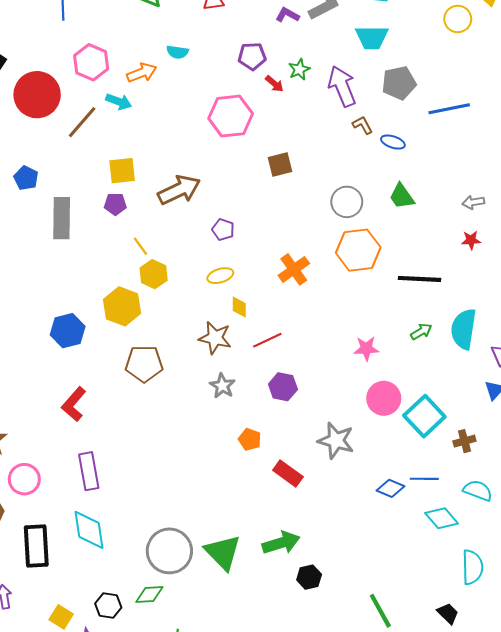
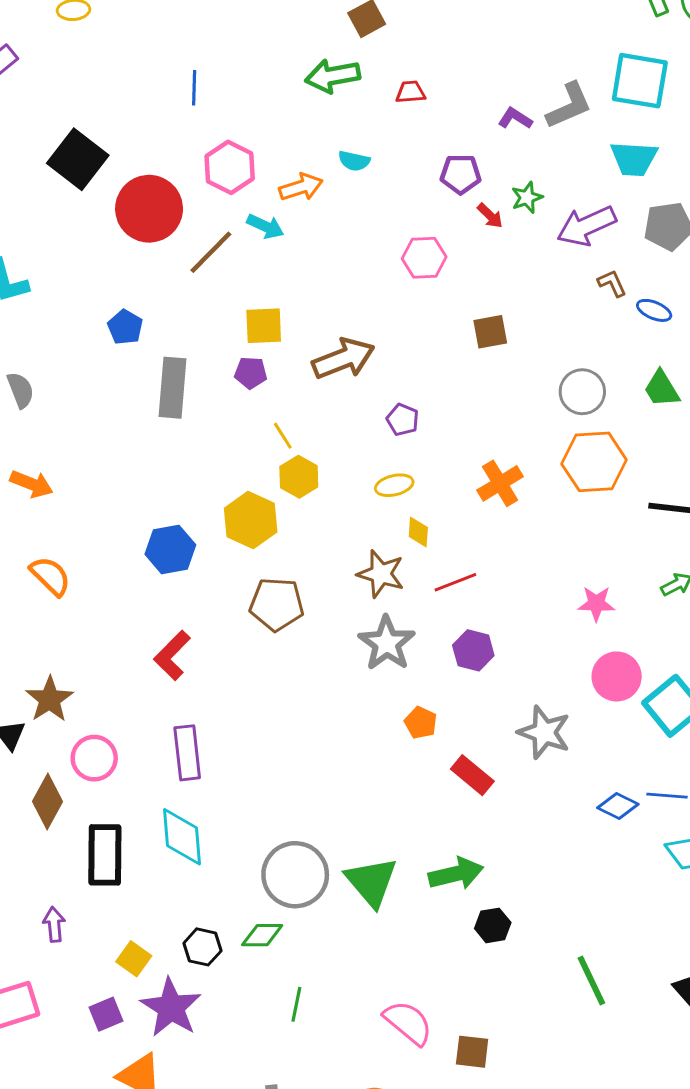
purple arrow: (342, 86) -> (587, 226), turned -96
pink hexagon: (231, 116) -> (424, 258), size x0.7
gray star: (222, 386) -> (387, 643), size x1.5

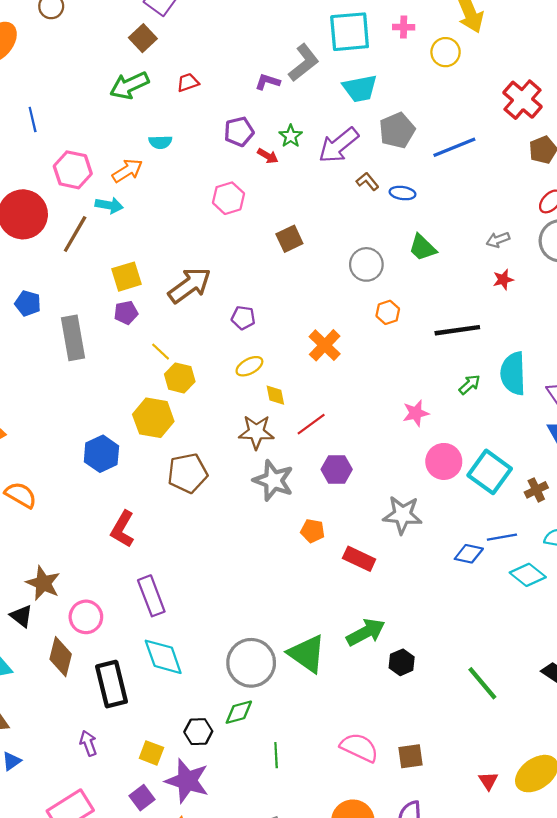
orange hexagon: (594, 462) -> (388, 312), size x0.5

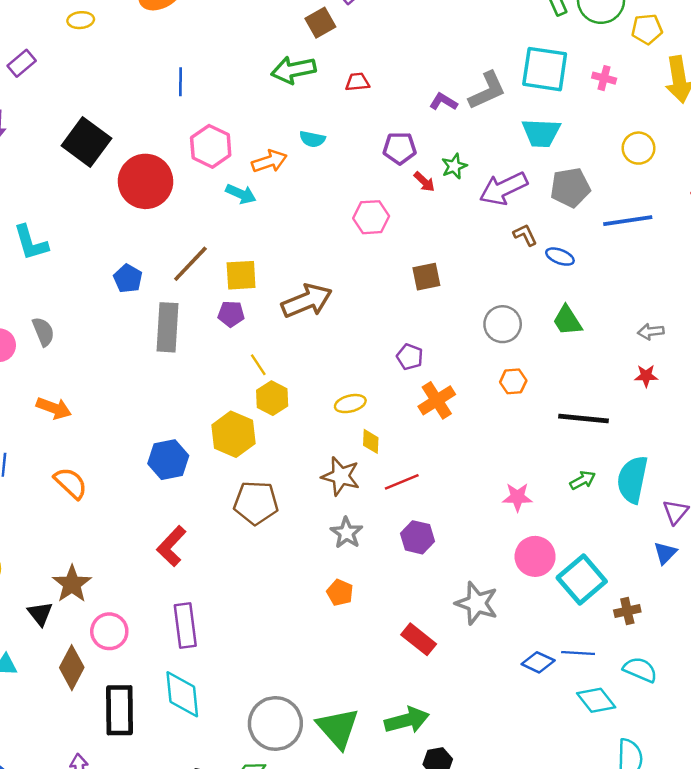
yellow circle: (446, 52) -> (639, 148), moved
brown line: (75, 234) -> (190, 264), moved
purple pentagon: (243, 318) -> (410, 357), moved
gray star: (273, 480) -> (347, 533), size x0.7
orange pentagon: (313, 531) -> (340, 593), moved

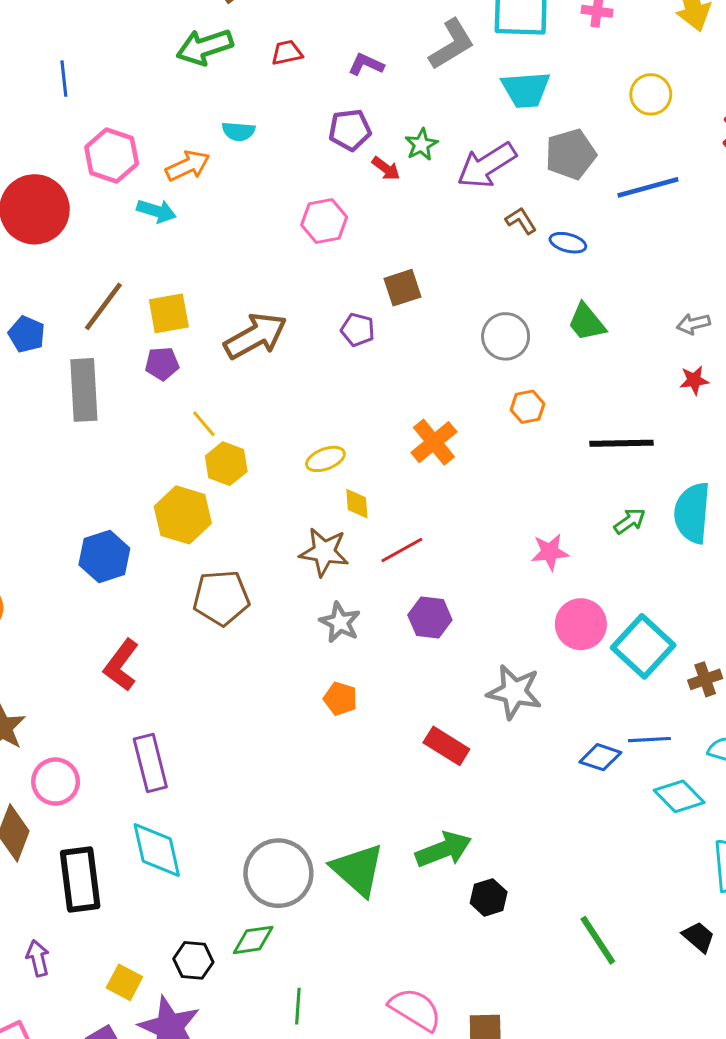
purple L-shape: (443, 102) -> (366, 64), moved
purple pentagon: (410, 357) -> (358, 330), moved

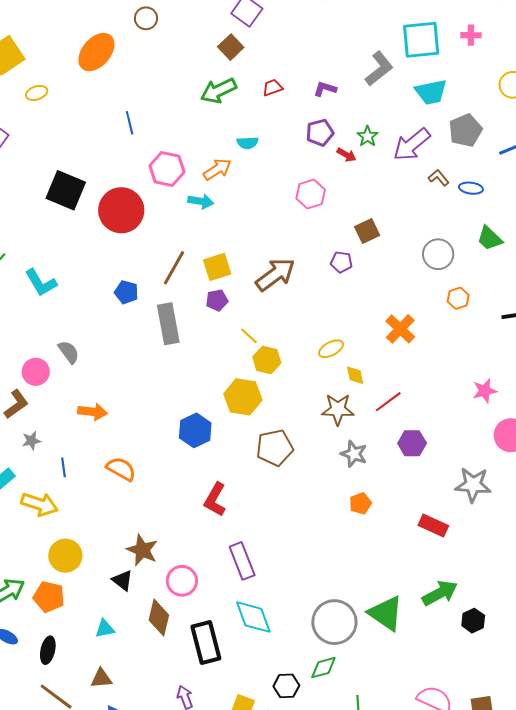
orange pentagon: (340, 699) -> (360, 503), turned -30

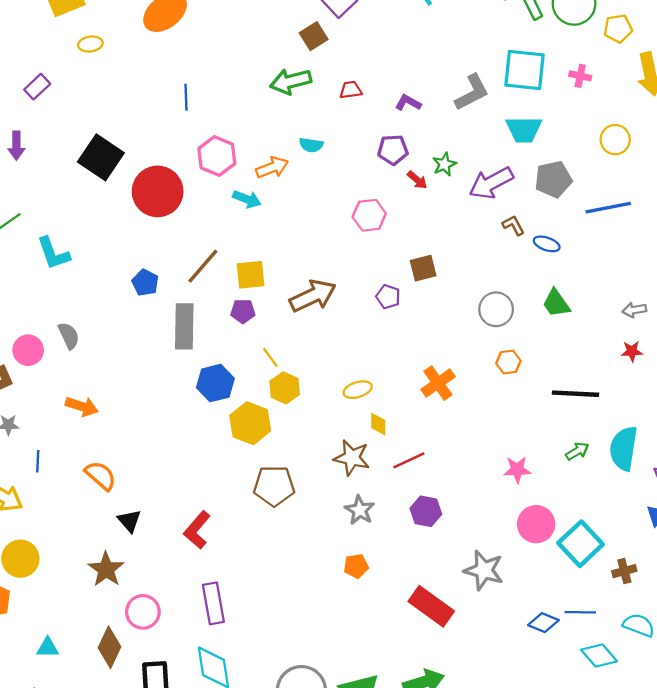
blue hexagon: (195, 430) -> (215, 383), moved
red rectangle: (433, 525) -> (431, 606), size x1.4
black triangle: (123, 580) -> (129, 521), moved

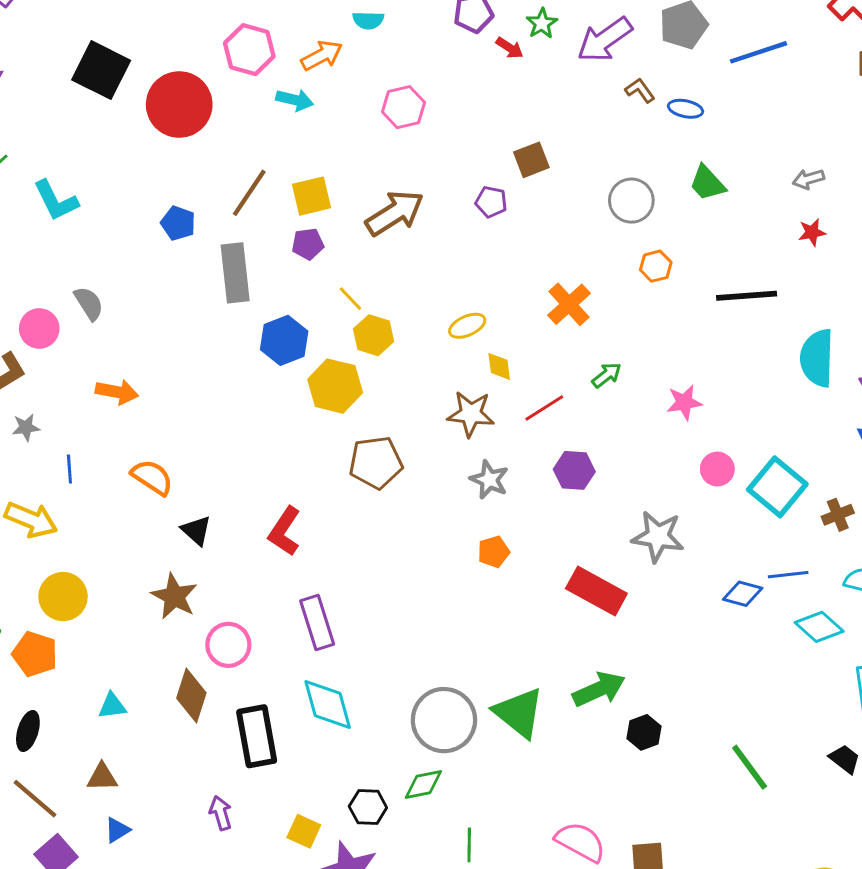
pink hexagon: (369, 215) -> (403, 107), moved
green arrow: (577, 451) -> (607, 375), moved
pink circle: (536, 524) -> (717, 469), size x0.7

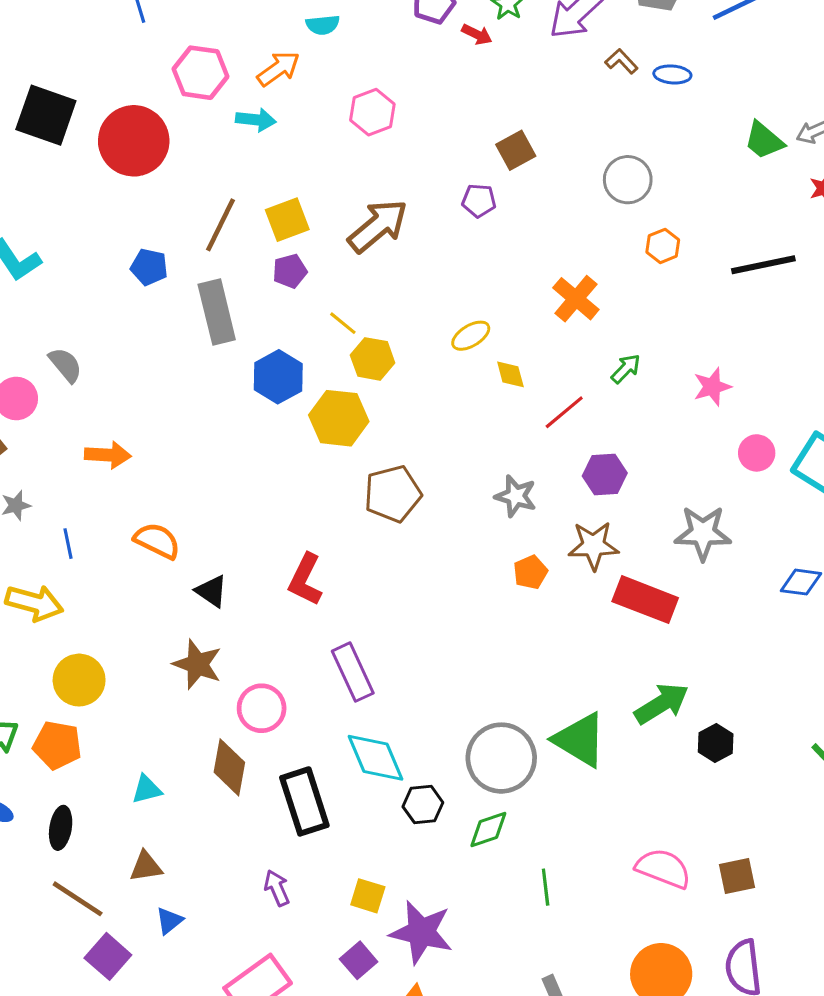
green trapezoid: (707, 183) -> (764, 140), moved
brown star: (471, 414) -> (593, 546), moved
black hexagon: (368, 807) -> (423, 805), moved

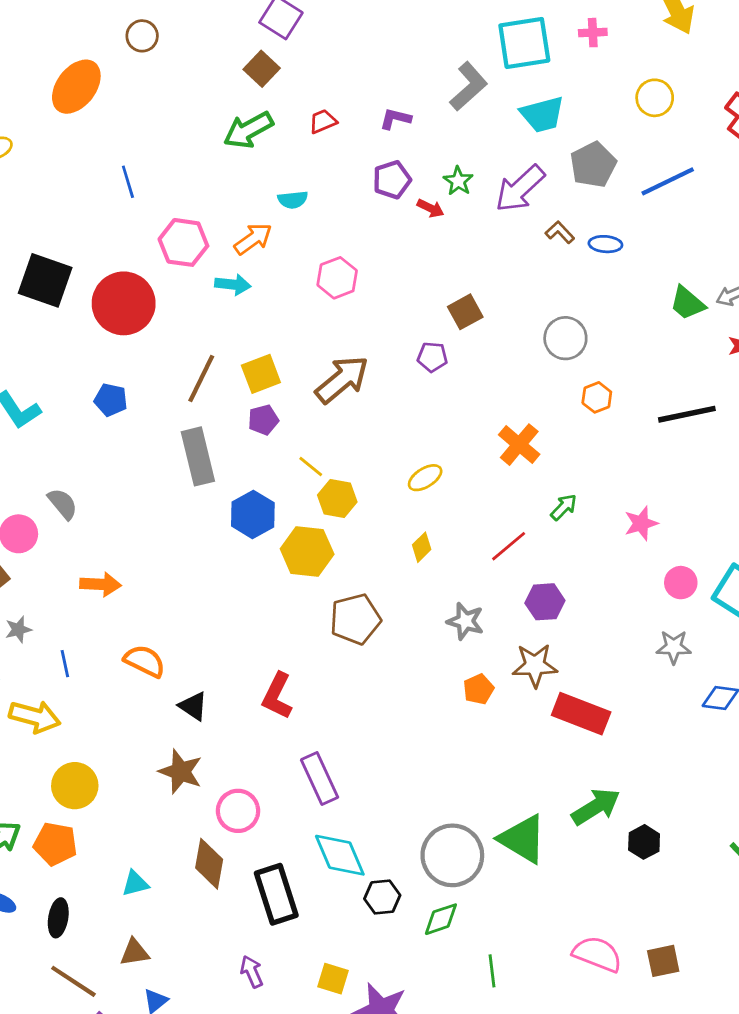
blue pentagon: (149, 267) -> (111, 400), moved
yellow diamond: (510, 374) -> (422, 547), moved, turned 60
gray star: (703, 533) -> (674, 647), moved, size x0.7

